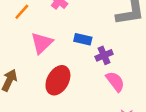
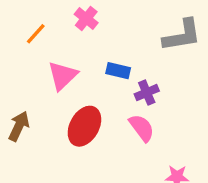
pink semicircle: (115, 82) -> (142, 128), moved

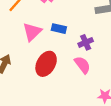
blue rectangle: (118, 71) -> (59, 29), moved

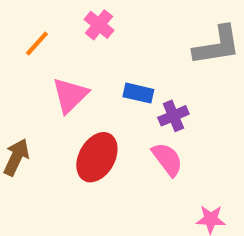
blue rectangle: (59, 29) -> (138, 93), moved

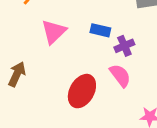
red ellipse: (97, 157) -> (82, 91), moved

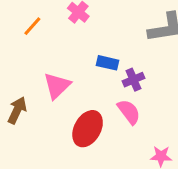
pink triangle: (54, 32) -> (57, 86), moved

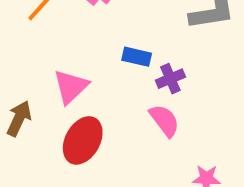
red ellipse: (88, 129) -> (83, 140), moved

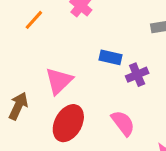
pink semicircle: (164, 120) -> (123, 123), moved

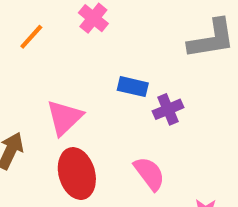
red ellipse: (68, 123) -> (77, 174), turned -45

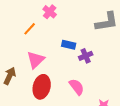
orange line: (31, 37) -> (30, 29), moved
red ellipse: (77, 174) -> (42, 87), turned 30

